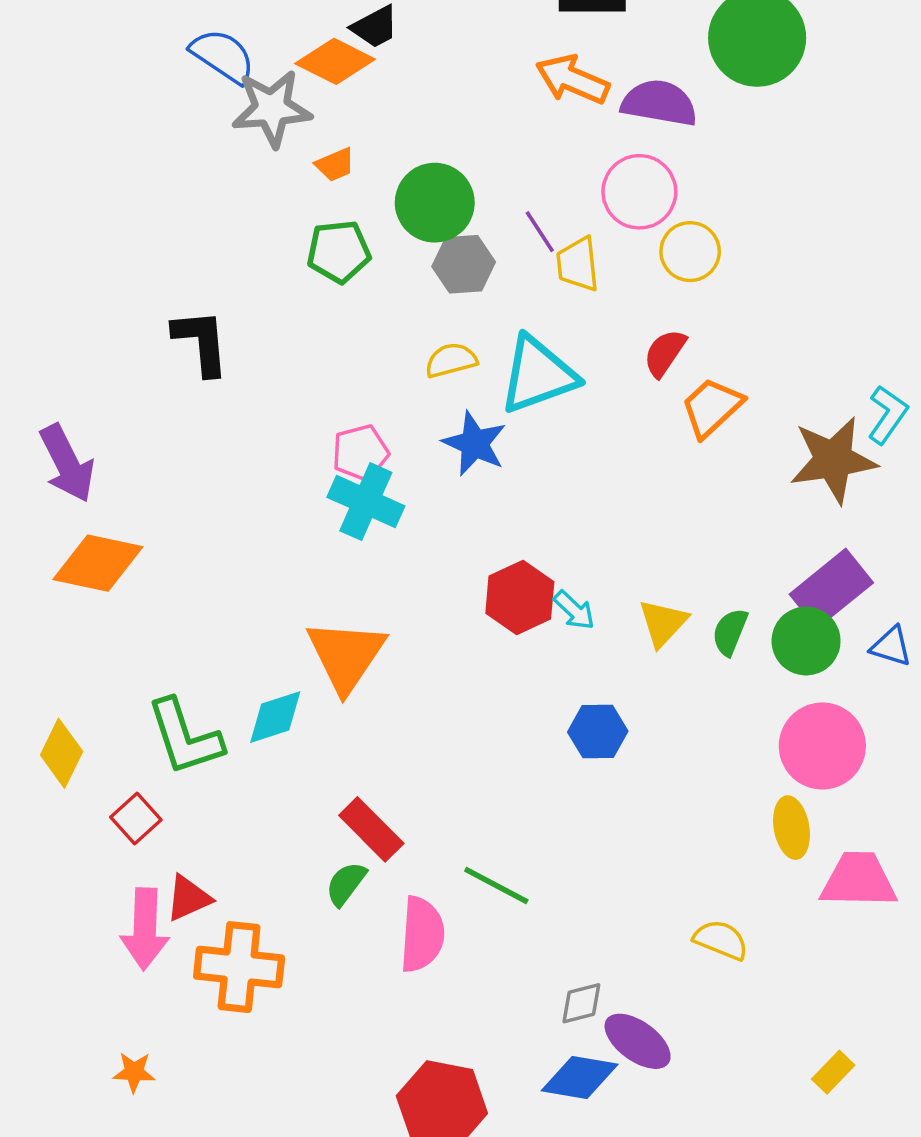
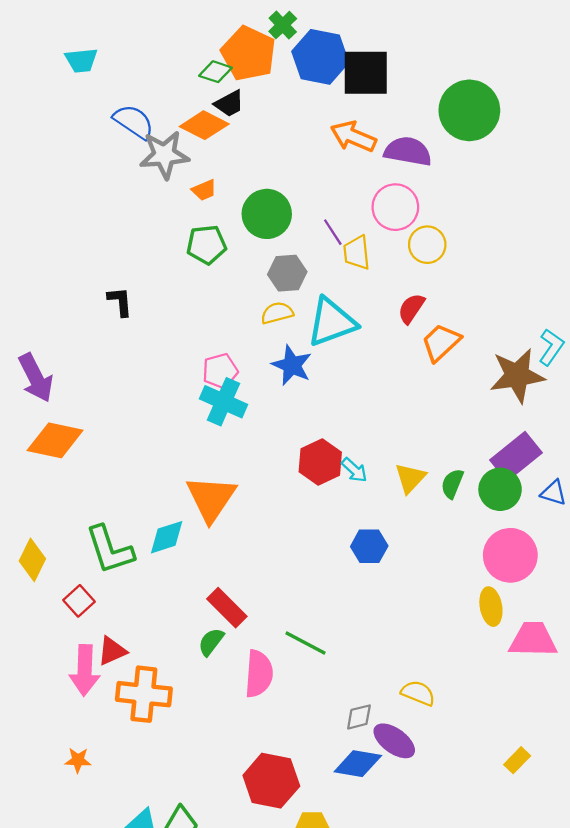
gray hexagon: (464, 264) -> (287, 273), moved
black L-shape: (201, 342) -> (120, 302), size x0.7
yellow semicircle: (721, 940) -> (418, 693), moved

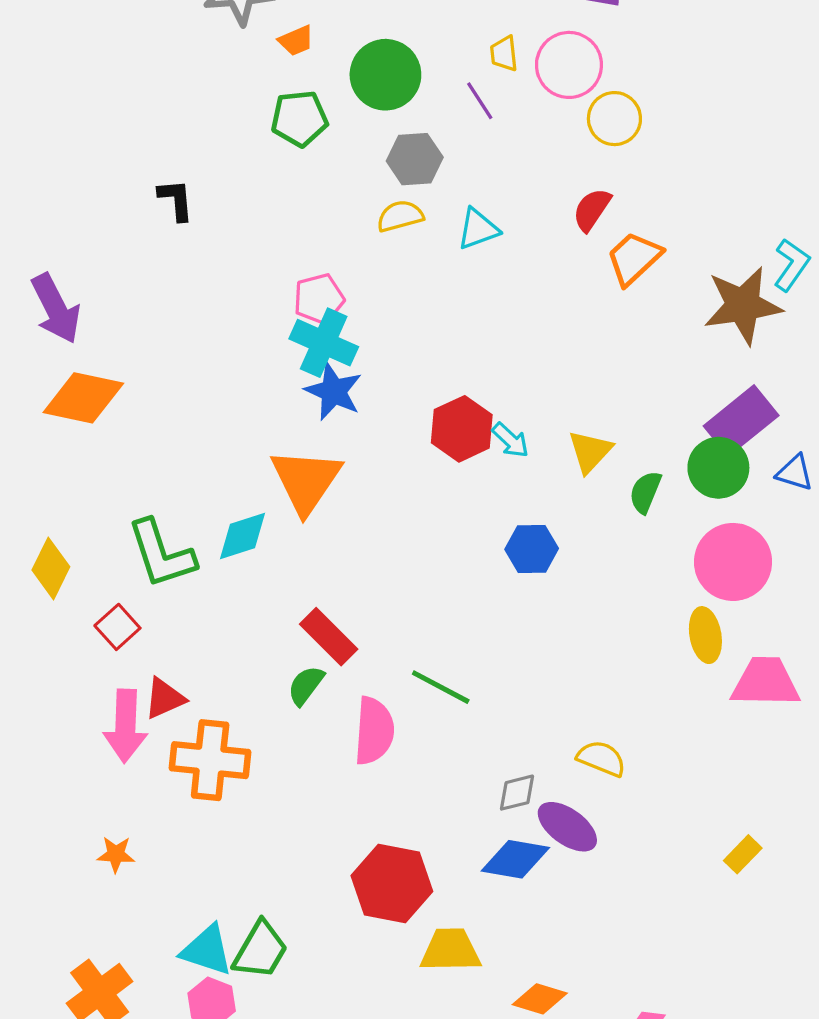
yellow trapezoid: (357, 253) -> (504, 54), moved, size x0.7
cyan triangle: (332, 322) -> (478, 229), size x0.6
blue star: (292, 365) -> (333, 391), moved
green semicircle: (452, 484) -> (645, 492), moved

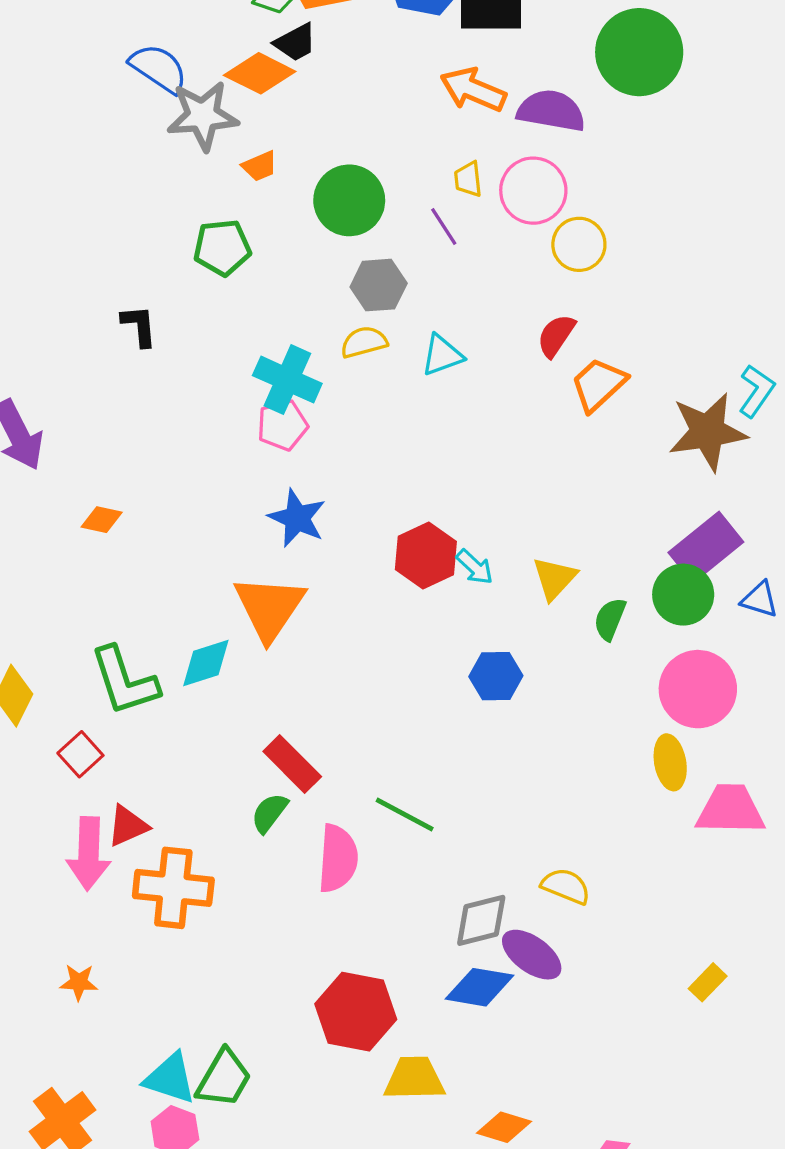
green pentagon: (299, 119) -> (222, 248), moved
cyan cross: (324, 343) -> (287, 380), moved
orange diamond: (83, 398) -> (102, 520), moved, size x0.5
gray diamond: (517, 793) -> (481, 920), size x1.4

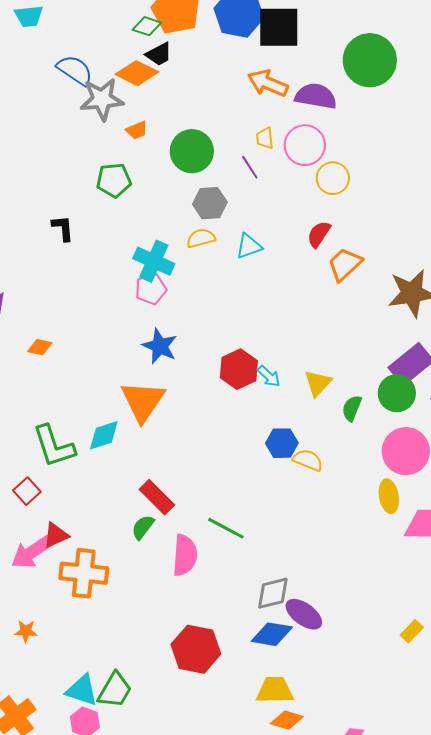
pink arrow: (89, 854) -> (32, 552), turned 54
yellow semicircle: (566, 886) -> (308, 460), moved
yellow trapezoid: (414, 1078) -> (275, 690), moved

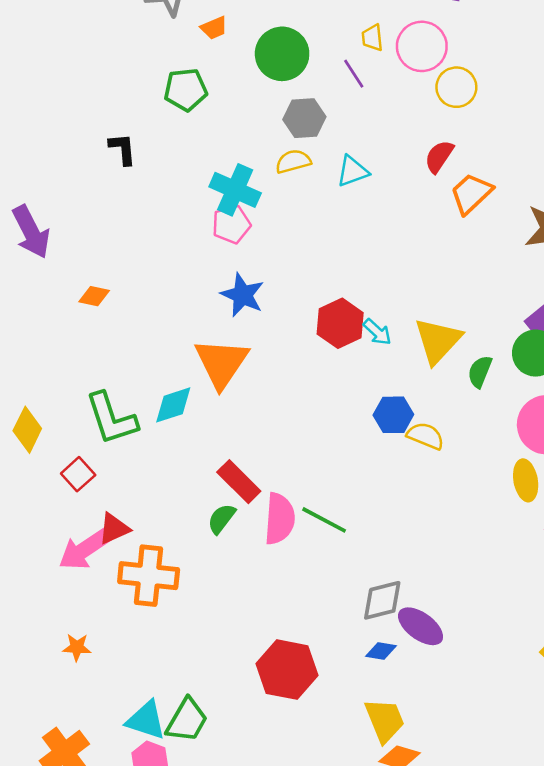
yellow triangle: (318, 383) -> (438, 341), size x1.4
pink semicircle: (185, 555) -> (280, 519), moved
blue diamond: (272, 634) -> (381, 651), size x0.6
yellow trapezoid: (275, 690) -> (385, 720), turned 69

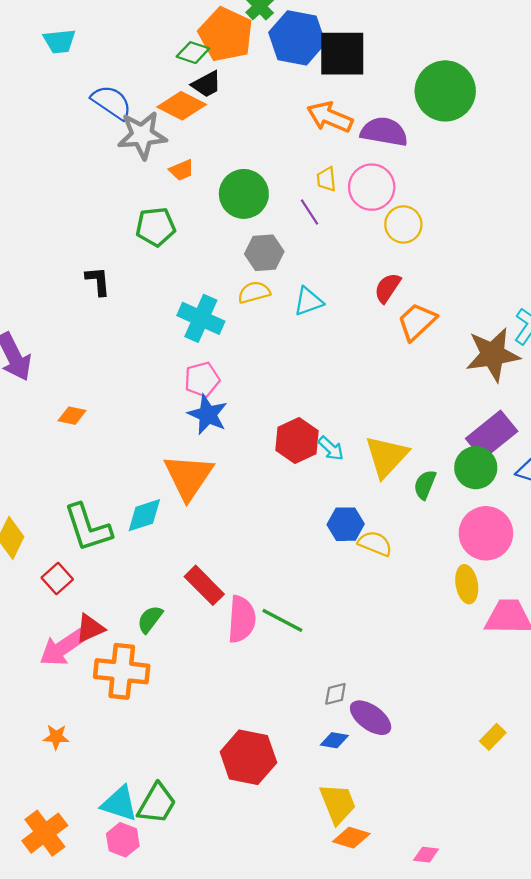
pink pentagon: (231, 224) -> (202, 379), moved
green semicircle: (221, 519) -> (150, 619), moved
gray diamond: (382, 600) -> (335, 694), size x0.6

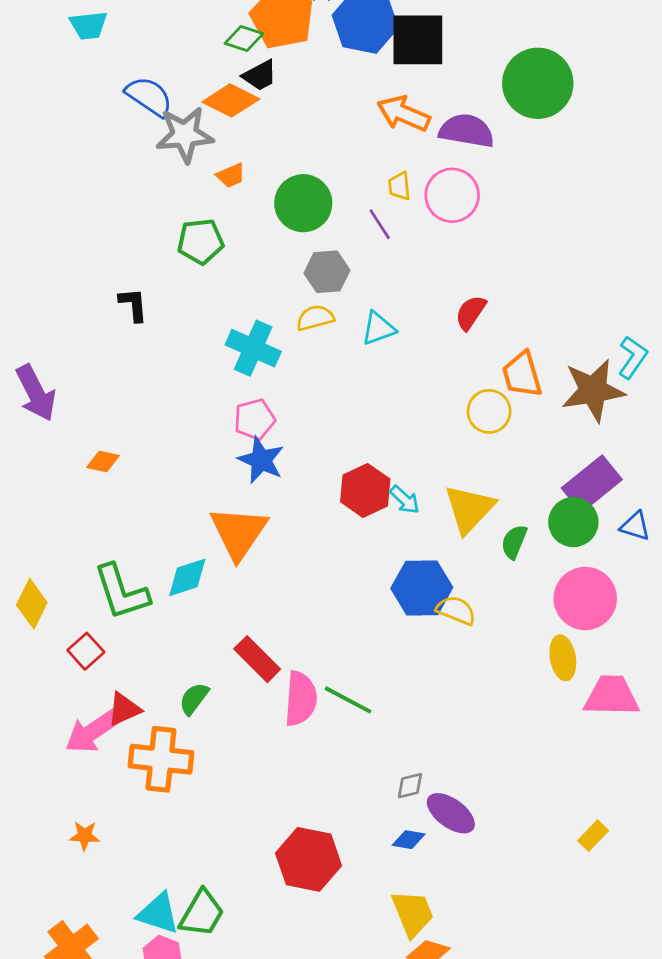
yellow circle: (403, 224) -> (489, 411), moved
orange trapezoid: (417, 322) -> (522, 374), moved, turned -63
blue hexagon: (346, 524) -> (422, 588), size x1.4

